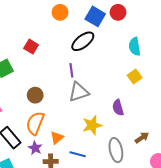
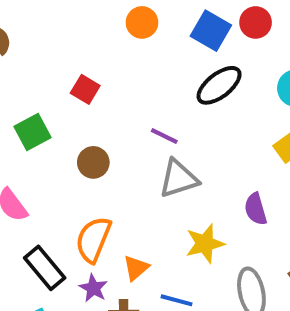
black ellipse: (83, 41) -> (219, 85), moved
purple line: (71, 70) -> (164, 136), turned -56
brown circle: (35, 95) -> (93, 162), moved

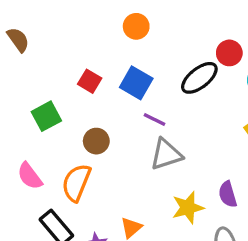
red circle: (256, 22) -> (229, 53), moved
blue square: (211, 31) -> (136, 83), moved
purple semicircle: (256, 209) -> (228, 194), moved
orange semicircle: (93, 239) -> (76, 183), moved

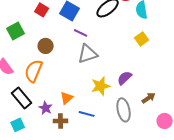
purple semicircle: (228, 194) -> (125, 78), turned 63

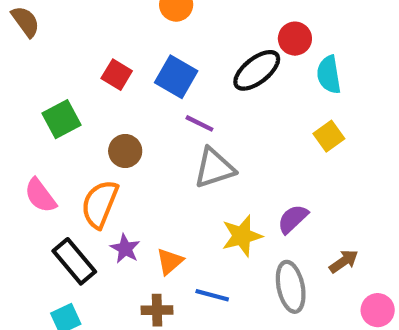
purple star: (46, 108) -> (125, 249), moved

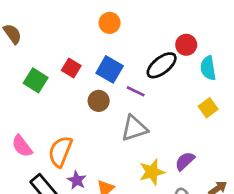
green square: (62, 119) -> (36, 80), moved, turned -30
purple line: (199, 123) -> (136, 91), moved
brown circle: (125, 151) -> (99, 101), moved

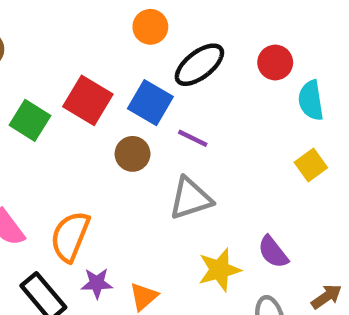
black ellipse: (162, 65) -> (199, 65), moved
red square: (71, 68) -> (88, 100), size x1.5
purple semicircle: (185, 161) -> (273, 252), turned -85
purple star: (77, 180) -> (97, 283), turned -30

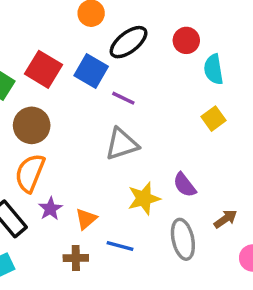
brown circle: (133, 154) -> (32, 125), moved, size x1.4
purple star: (97, 283) -> (50, 209), turned -30

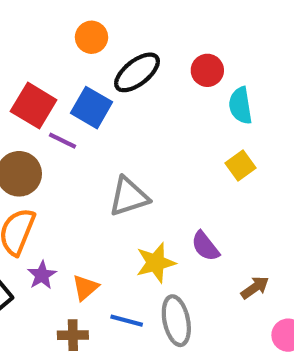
purple line: (123, 98) -> (63, 141), moved
gray ellipse: (183, 239) -> (176, 321), moved

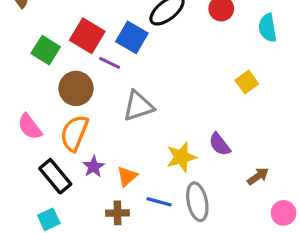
cyan semicircle: (240, 106) -> (268, 28), moved
gray triangle: (129, 197) -> (138, 106), moved

